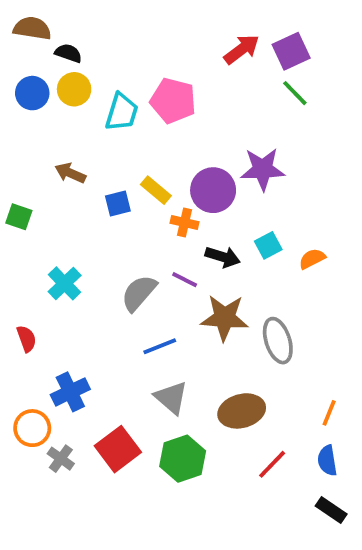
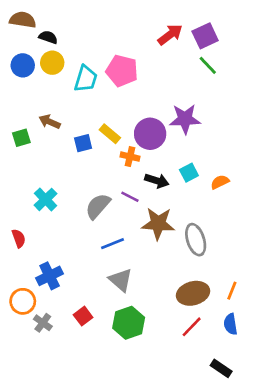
green square: (19, 217) -> (21, 138), moved, turned -36
brown ellipse: (242, 411) -> (193, 293), moved
red square: (118, 449) -> (83, 316), size x0.6
black rectangle: (331, 510) -> (221, 368), moved

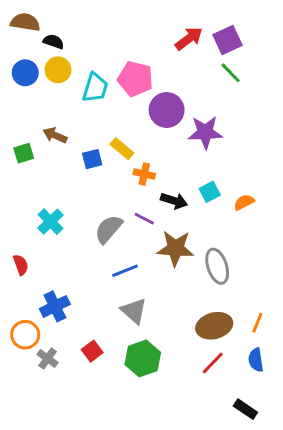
purple circle: (150, 134) -> (167, 110), moved

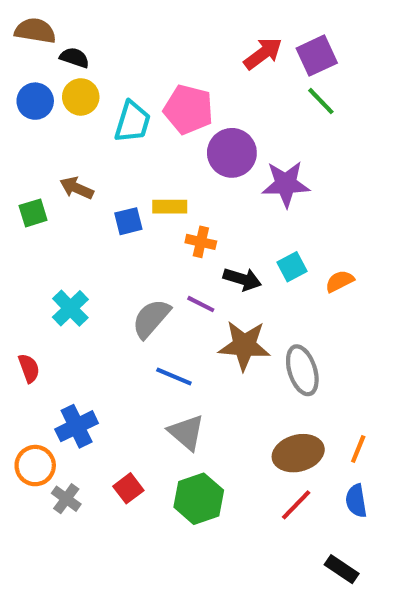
yellow rectangle: (122, 149) -> (170, 207), turned -40
blue line: (125, 271) -> (174, 377), turned 45

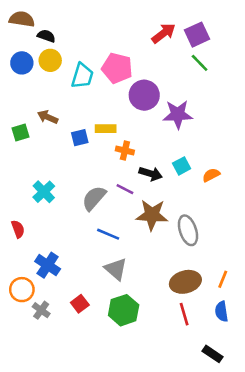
blue cross: (77, 426) -> (48, 265), turned -30
red line: (296, 505) -> (184, 314), turned -60

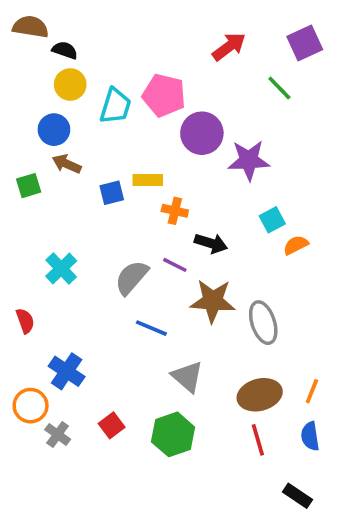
purple square: (197, 35) -> (305, 43), moved
blue circle: (22, 63) -> (54, 130), moved
cyan square: (182, 166) -> (272, 220), moved
gray triangle: (116, 269) -> (187, 377), moved

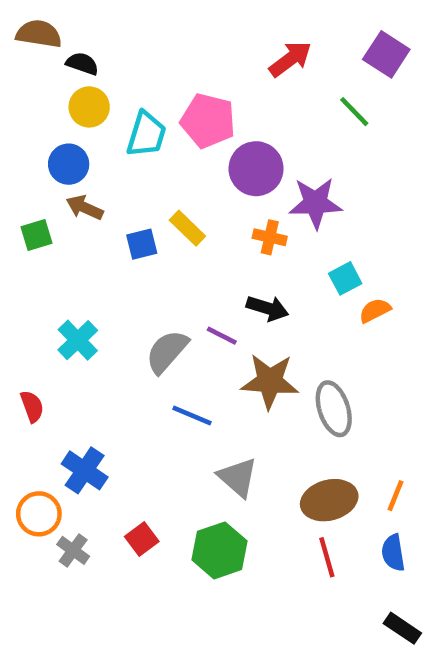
purple square: (305, 43) -> (386, 54), turned -32
yellow rectangle: (148, 180) -> (187, 228), turned 44
orange cross: (175, 211) -> (270, 237), moved
black rectangle: (298, 496) -> (402, 628), moved

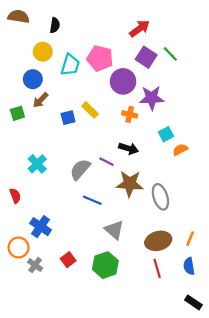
purple square: (386, 54) -> (146, 57), moved
black semicircle: (82, 64) -> (55, 25), moved, turned 80
brown arrow: (85, 208) -> (41, 100), turned -70

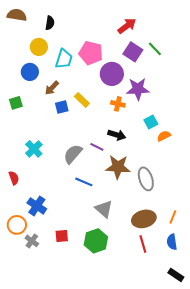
brown arrow: (41, 100) -> (52, 88), moved
red square: (68, 260) -> (62, 236), turned 32

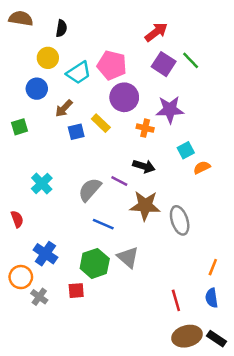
cyan trapezoid: (64, 59) -> (79, 73), turned 40
purple circle: (112, 74) -> (124, 97), moved
brown ellipse: (144, 219) -> (187, 336), moved
green hexagon: (96, 241) -> (95, 263), moved

